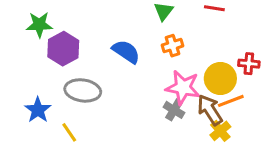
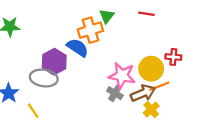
orange cross: (172, 46) -> (90, 30), moved, size x1.5
purple hexagon: (63, 49) -> (54, 62), moved
brown arrow: (210, 110) -> (143, 93), turned 100

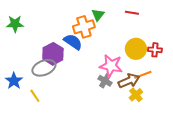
yellow circle: (151, 69) -> (136, 49), moved
gray ellipse: (44, 78) -> (44, 68), turned -30

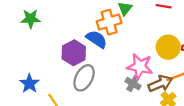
gray ellipse: (44, 68) -> (84, 78), moved, turned -40

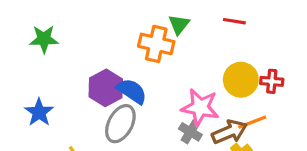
orange cross: (109, 22) -> (156, 44), turned 30
blue semicircle: (97, 39) -> (132, 91), moved
blue star: (29, 84) -> (39, 112), moved

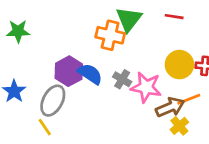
green triangle: (179, 24) -> (129, 19), size x1.5
gray ellipse: (120, 124) -> (53, 101), moved
gray cross: (190, 132) -> (122, 79), moved

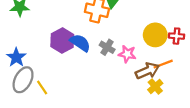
pink star: (146, 87) -> (127, 54), size x0.7
gray ellipse: (53, 101) -> (23, 80), moved

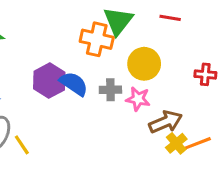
yellow circle: (155, 35) -> (144, 64), moved
gray cross: (107, 47) -> (110, 90), turned -32
orange line: (163, 64) -> (198, 143), moved

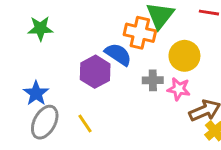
blue semicircle: (74, 84) -> (118, 54), moved
yellow line: (22, 145) -> (85, 124), moved

